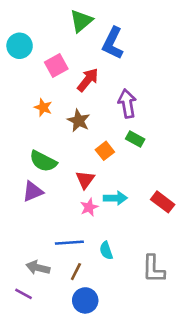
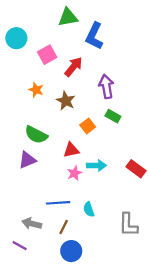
green triangle: (81, 21) -> (68, 17), turned 30
red triangle: (85, 180) -> (71, 150), turned 42

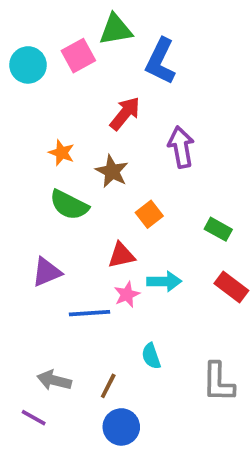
pink square: (47, 55) -> (78, 56), moved
green rectangle: (113, 116) -> (218, 229), moved
green semicircle: (36, 135) -> (69, 205), moved
blue line: (58, 203) -> (90, 313), moved

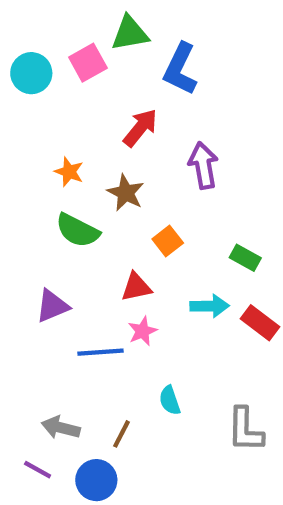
cyan arrow: (164, 281) -> (210, 306), moved
blue circle: (121, 427) -> (96, 480), moved

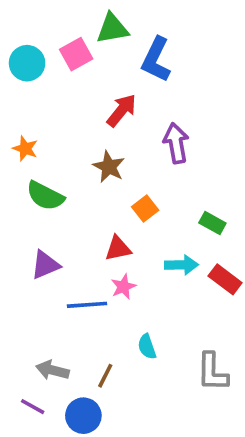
orange star: (69, 172) -> (25, 149), moved
green semicircle: (77, 230) -> (45, 196), moved

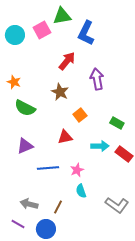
pink star: (123, 287) -> (77, 170), moved
gray L-shape: (212, 372) -> (117, 205), turned -55

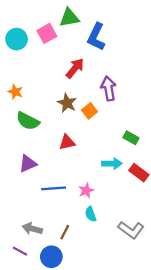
orange square: (80, 115) -> (89, 111), moved
red triangle: (65, 137) -> (67, 142), moved

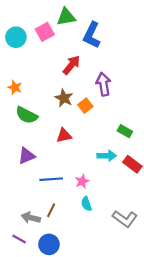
brown line: (65, 232) -> (51, 210), moved

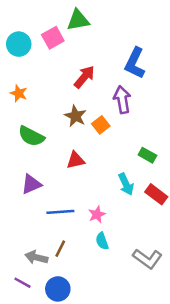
blue L-shape: (92, 35) -> (135, 63), moved
orange star: (15, 87) -> (19, 93), moved
cyan arrow: (107, 156) -> (126, 184), turned 66

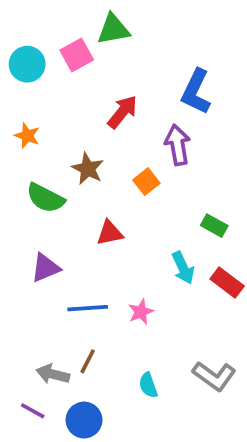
brown star: (75, 116) -> (88, 169), moved
cyan semicircle: (102, 241) -> (148, 385), moved

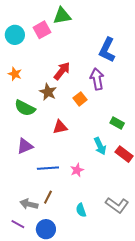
red arrow: (123, 112) -> (62, 71), moved

